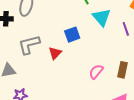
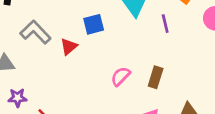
gray L-shape: (29, 45) -> (35, 32), turned 55

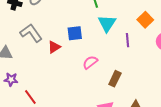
pink semicircle: (121, 76) -> (90, 62), moved

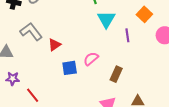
blue square: (75, 33) -> (70, 68), moved

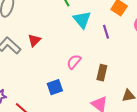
red triangle: (54, 45) -> (34, 40), moved
blue square: (70, 68) -> (55, 87), moved

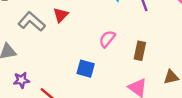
blue square: (55, 87) -> (86, 69), turned 35

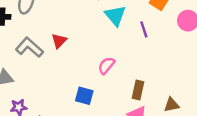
brown rectangle: (140, 51) -> (138, 90), moved

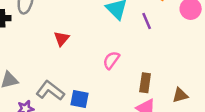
gray L-shape: (29, 47) -> (50, 91), moved
blue square: (84, 96) -> (80, 99), moved

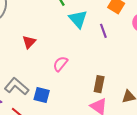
pink semicircle: (111, 60) -> (60, 64), moved

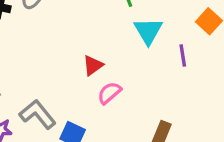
red triangle: (29, 42) -> (93, 65), moved

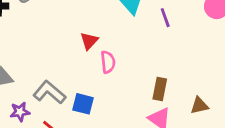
pink semicircle: (109, 93) -> (108, 62), turned 135

